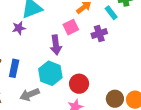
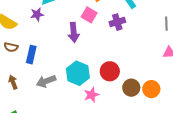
pink square: (71, 27) -> (89, 15), turned -35
cyan hexagon: (50, 73) -> (78, 73), moved
red circle: (79, 84) -> (110, 71), moved

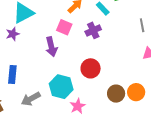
red circle: (110, 71) -> (91, 68), moved

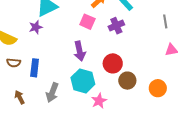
purple arrow: (51, 47) -> (80, 51), moved
brown circle: (116, 94) -> (127, 81), moved
gray arrow: (31, 99) -> (52, 92), turned -42

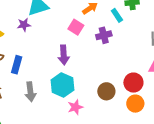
red circle: (113, 63) -> (133, 83), moved
gray arrow: (52, 92) -> (30, 92), turned -36

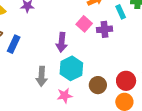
pink square: (76, 27) -> (84, 24), moved
cyan hexagon: (62, 85) -> (71, 68), moved
gray arrow: (30, 92) -> (42, 76), moved

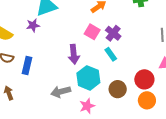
cyan rectangle: (121, 12) -> (111, 54), moved
purple cross: (104, 29) -> (113, 33), turned -35
gray arrow: (42, 76) -> (61, 92), turned 84

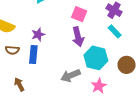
purple star: (33, 25) -> (38, 34), moved
pink square: (92, 32) -> (79, 14), moved

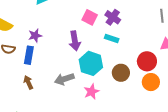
pink square: (79, 14) -> (90, 17), moved
cyan rectangle: (115, 31) -> (112, 38), turned -32
brown arrow: (19, 84) -> (28, 82), moved

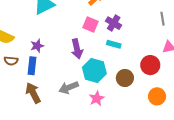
brown arrow: (28, 82) -> (33, 93), size x1.5
orange circle: (151, 82) -> (157, 96), moved

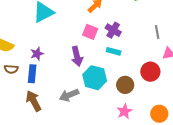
gray line: (162, 19) -> (157, 32), moved
orange circle: (157, 96) -> (159, 114), moved
pink star: (97, 98) -> (124, 111), moved

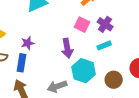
cyan rectangle: (114, 51) -> (104, 45), turned -40

